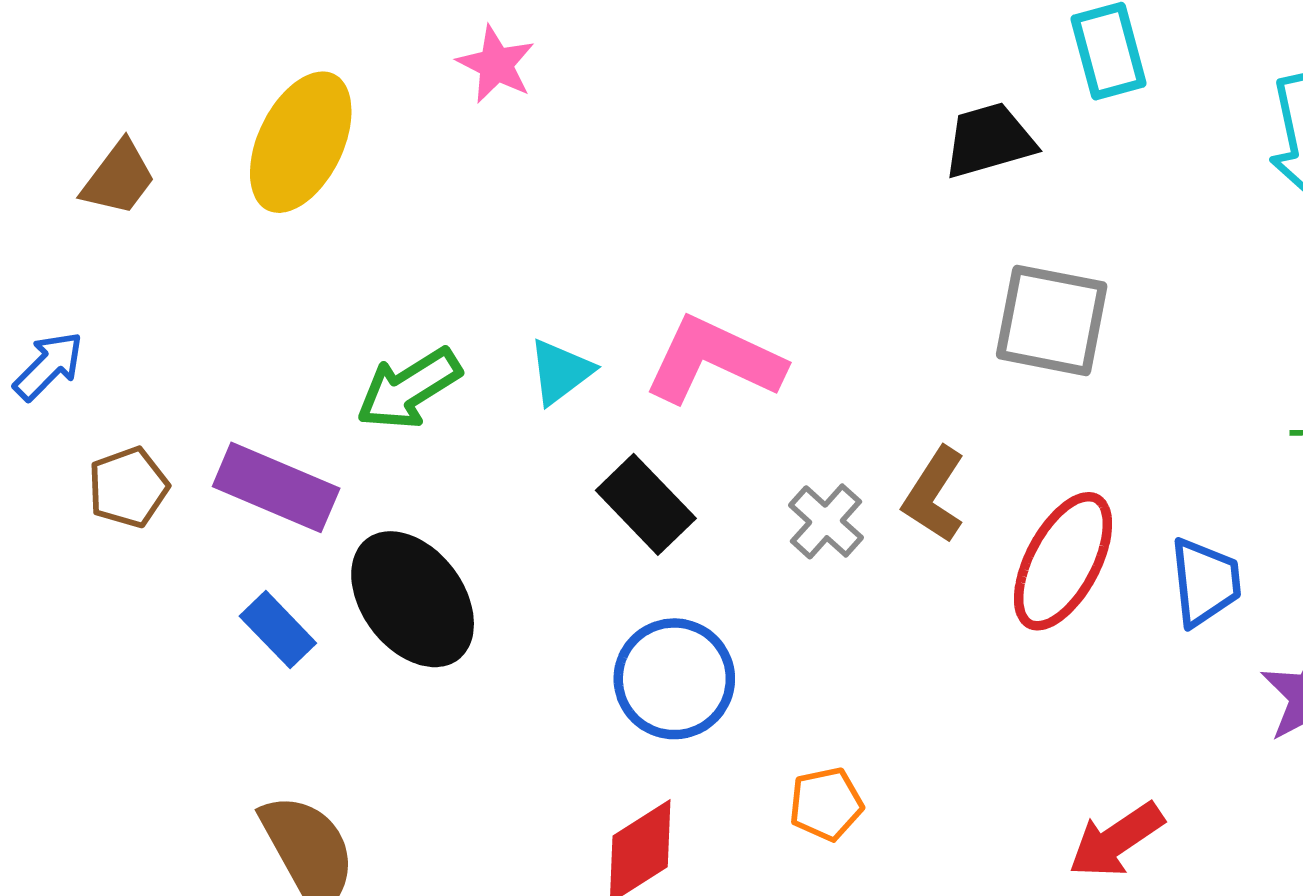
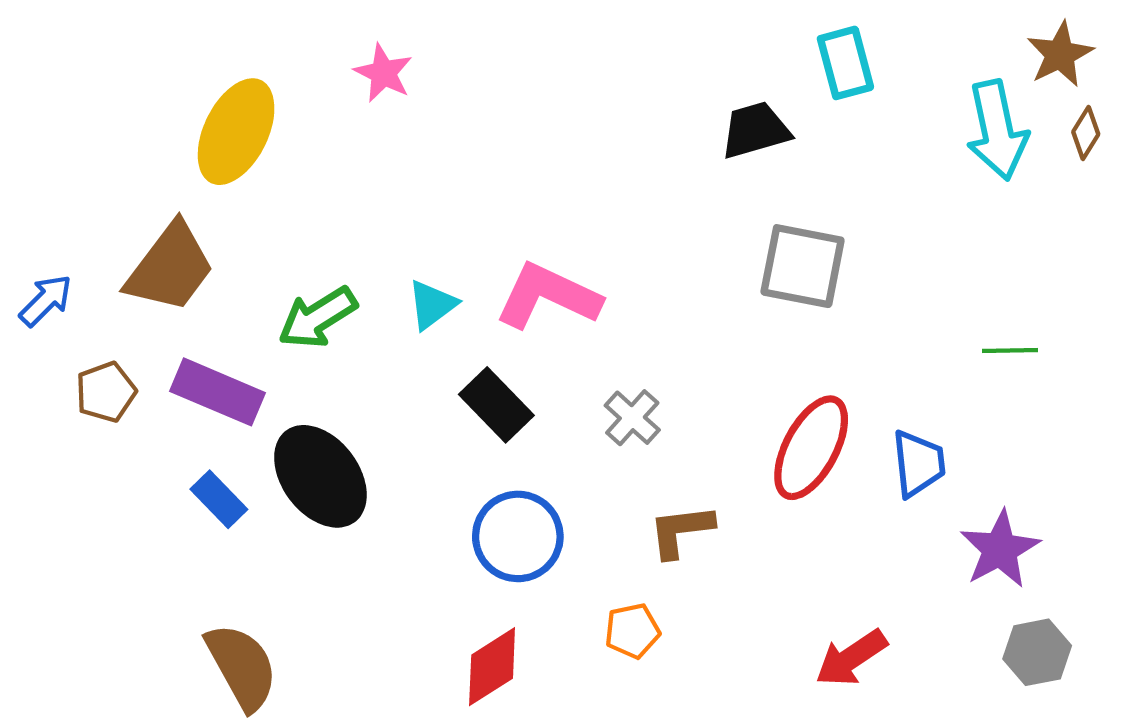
brown trapezoid: (119, 178) -> (170, 268), moved, size x1.6
brown L-shape: (934, 495) -> (681, 531), moved, turned 50

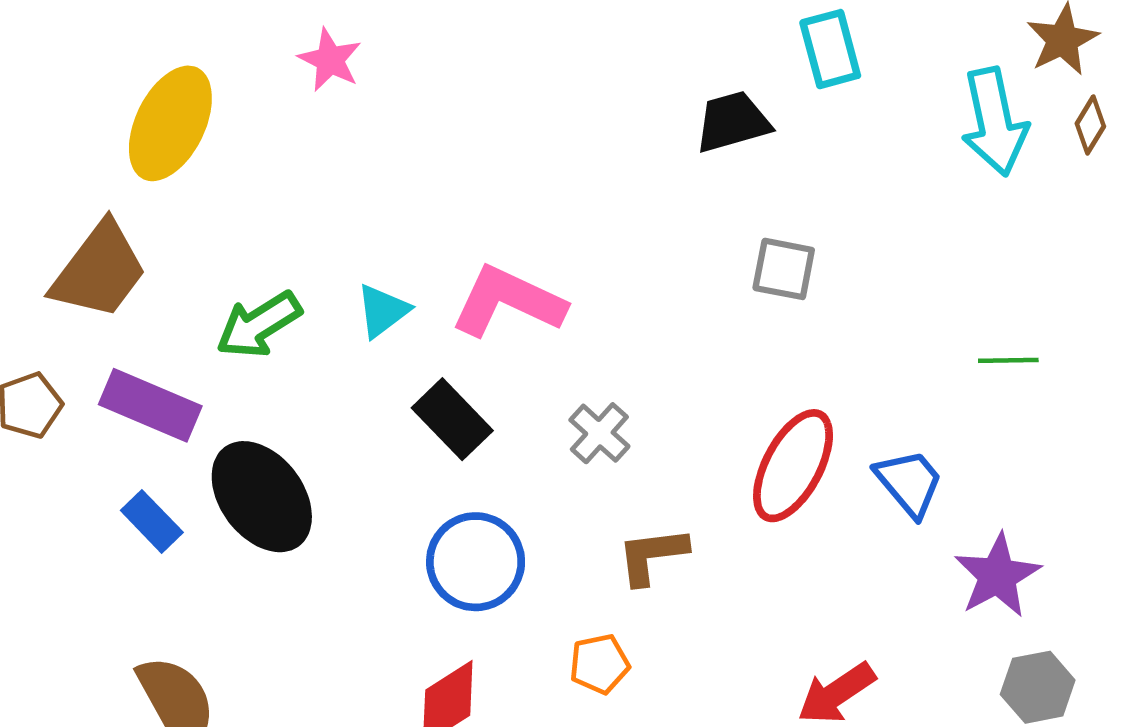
gray square: (803, 266) -> (784, 269), size x0.7
blue trapezoid: (918, 463) -> (909, 483), turned -34

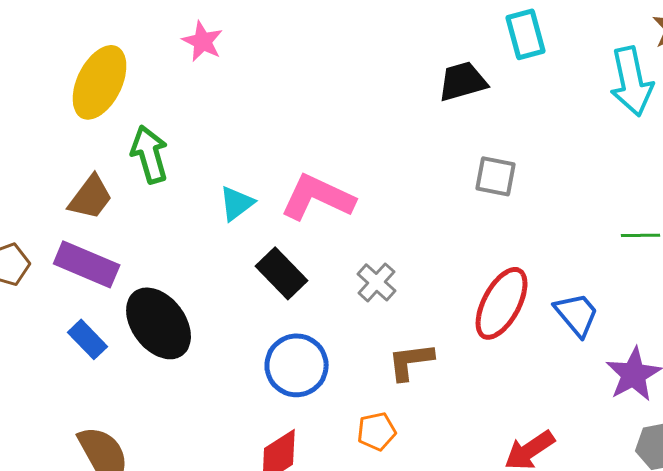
brown trapezoid: (99, 271) -> (91, 197), moved, size x0.7
green arrow: (259, 325) -> (150, 154), moved, turned 106

